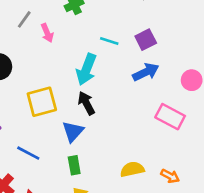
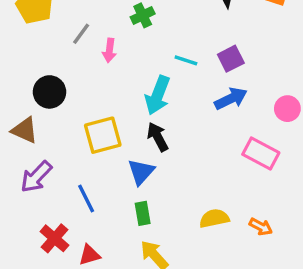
pink arrow: (47, 33) -> (109, 50), turned 30
blue line: (28, 153) -> (86, 198), turned 35

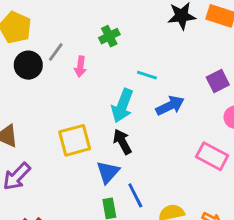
purple square: (231, 59) -> (218, 81), moved
black circle: (50, 92) -> (28, 65), moved
blue arrow: (231, 99) -> (170, 106), moved
blue line: (86, 198) -> (135, 195), moved

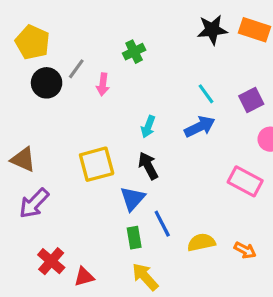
cyan line: (147, 75) -> (206, 94), moved, turned 36
cyan arrow: (122, 106) -> (148, 127), size x0.6

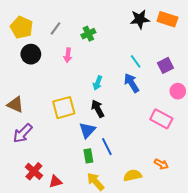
gray line: (76, 69) -> (55, 28), moved
blue arrow: (200, 127) -> (132, 83), turned -96
yellow semicircle: (201, 242) -> (133, 175), moved

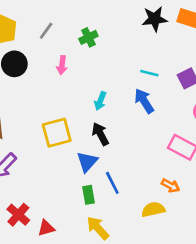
cyan line: (136, 61) -> (149, 73), turned -40
orange arrow: (161, 164) -> (171, 186), moved
yellow semicircle: (133, 175) -> (153, 209), moved

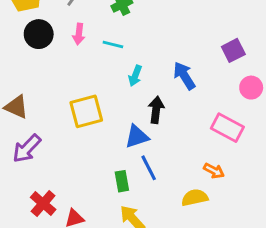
pink arrow: (62, 65) -> (79, 34), moved
cyan line: (149, 73) -> (113, 44), moved
black arrow: (100, 134) -> (156, 110), moved, turned 35
blue triangle: (87, 162) -> (137, 137), moved, turned 30

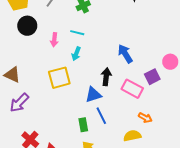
pink arrow: (79, 34) -> (54, 40), moved
purple square: (233, 50) -> (152, 77), moved
cyan arrow: (135, 76) -> (76, 54), moved
pink rectangle: (227, 128) -> (132, 89), moved

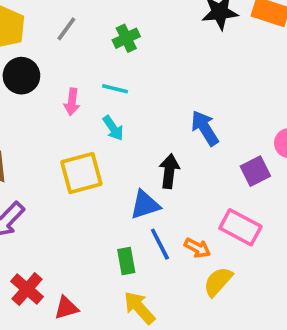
cyan arrow: (76, 54) -> (113, 128), turned -56
pink rectangle: (132, 89) -> (240, 227), moved
orange arrow: (145, 118) -> (197, 248), moved
yellow semicircle: (132, 136) -> (218, 282), turned -36

